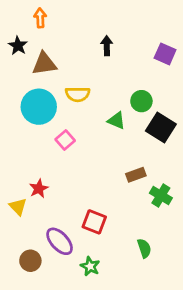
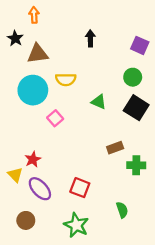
green circle: (141, 101) -> (133, 77), moved
green cross: (161, 196) -> (136, 165), turned -30
purple ellipse: (60, 241) -> (40, 189), moved
green star: (90, 266) -> (76, 225), size x1.5

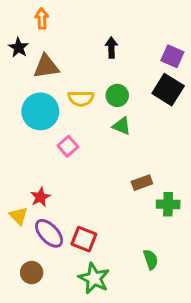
green circle: (133, 77) -> (117, 95), moved
black square: (136, 108) -> (168, 90), moved
red square: (80, 188) -> (84, 239), moved

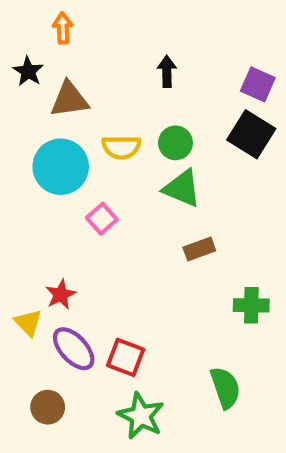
green triangle: (122, 126) -> (182, 188), size x1.4
brown rectangle: (142, 183) -> (199, 249), moved
green semicircle: (151, 259) -> (225, 388), size x1.4

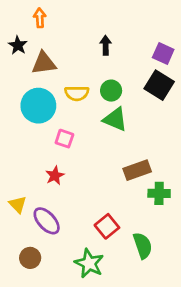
pink square: (102, 219) -> (64, 139), turned -30
brown rectangle: (199, 249) -> (137, 170), moved, size x1.4
red star: (61, 295) -> (55, 176), moved
red square: (126, 357) -> (107, 226), moved, turned 30

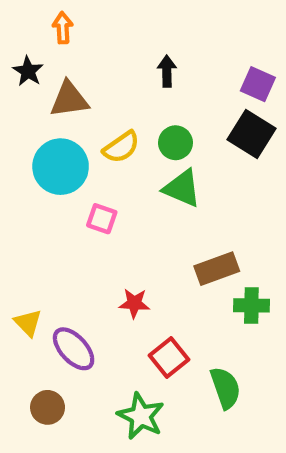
yellow semicircle: (77, 93) -> (121, 147), turned -35
red star: (55, 176) -> (134, 303), moved, turned 30

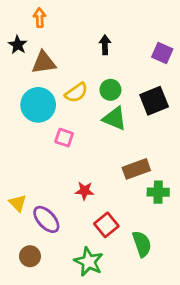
black square: (251, 134) -> (154, 101), moved, turned 36

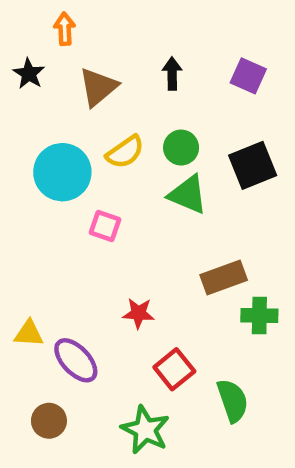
purple square: (162, 53) -> (248, 76), moved
brown triangle: (44, 63) -> (98, 87), moved, turned -32
yellow triangle: (18, 203) -> (29, 333), turned -42

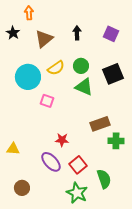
purple ellipse: (76, 360) -> (51, 162), moved
green star: (145, 430) -> (77, 193), moved

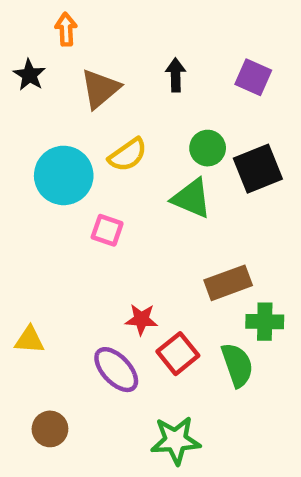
green circle: (81, 66) -> (208, 148), moved
red square: (78, 165) -> (178, 354), moved
green semicircle: (104, 179) -> (237, 365), moved
green star: (77, 193) -> (176, 440), turned -30

